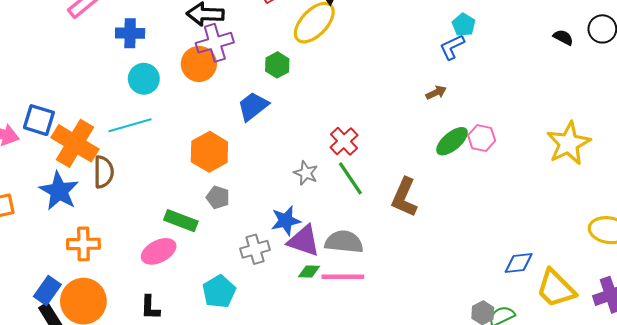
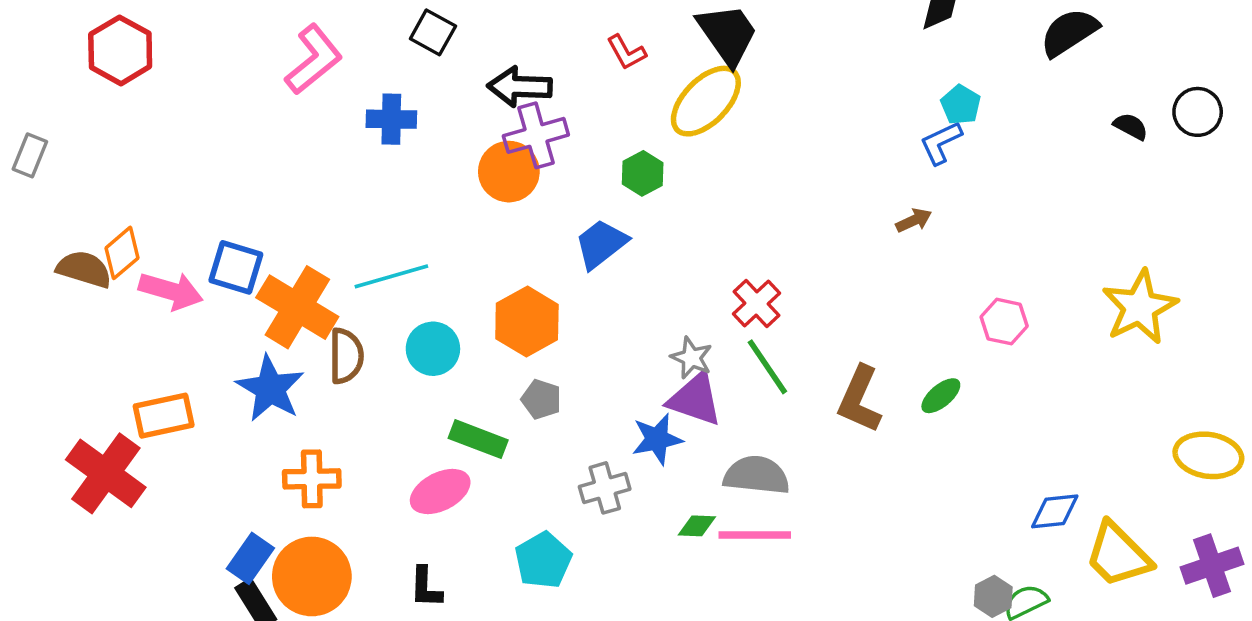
cyan circle: (144, 79) -> (433, 349), moved
pink hexagon: (482, 138) -> (1004, 322), moved
green ellipse: (452, 141) -> (941, 396), moved, size x0.7
purple triangle: (304, 241) -> (695, 399), moved

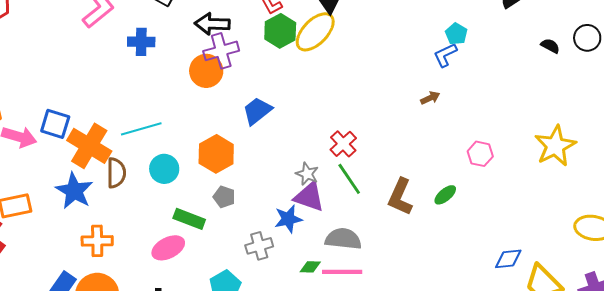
green hexagon: (643, 173) -> (280, 31), moved, size x1.4

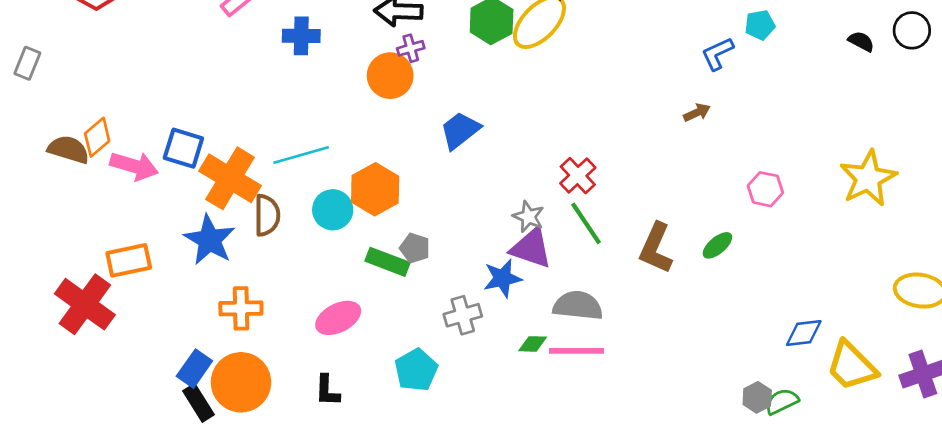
cyan pentagon: (456, 34) -> (760, 25), moved, turned 30
purple cross: (221, 51) -> (411, 48), size x0.6
orange hexagon: (216, 154) -> (375, 189), moved
green rectangle: (189, 219) -> (387, 262), moved

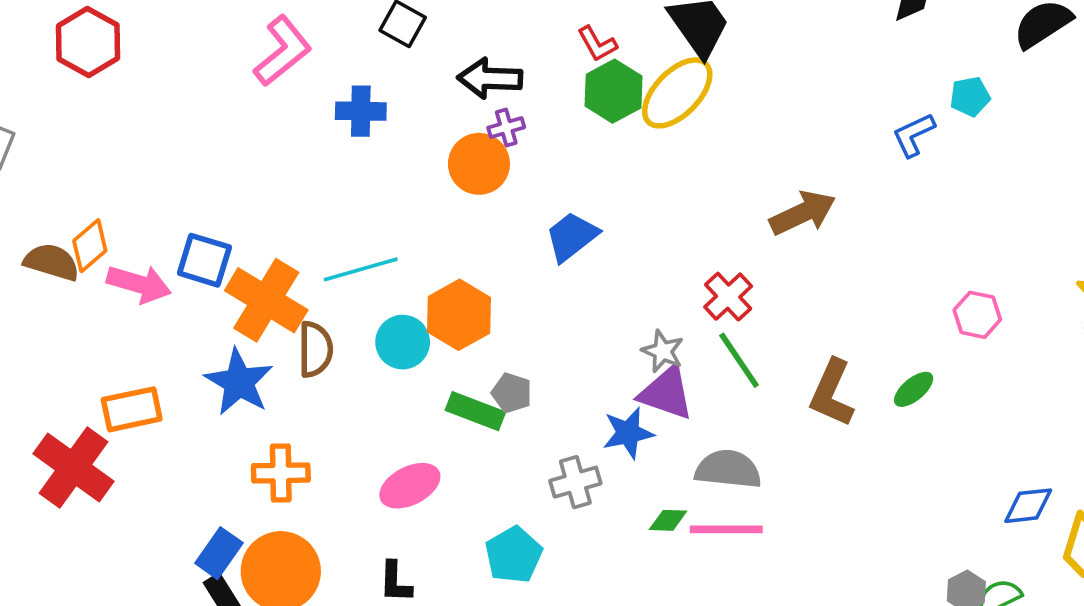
brown arrow: (697, 113) -> (803, 213), moved, size x1.8

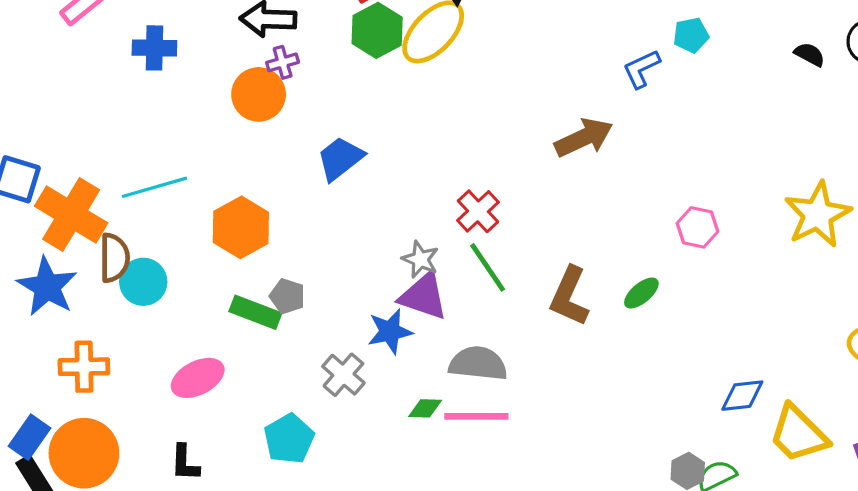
brown arrow: (803, 213) -> (584, 138), moved
cyan circle: (403, 342) -> (143, 282), moved
gray cross: (575, 482) -> (343, 375), turned -33

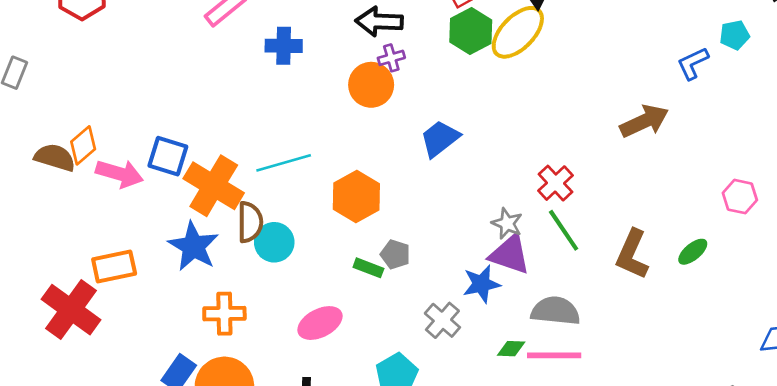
green rectangle: (255, 312) -> (368, 268), size x0.7

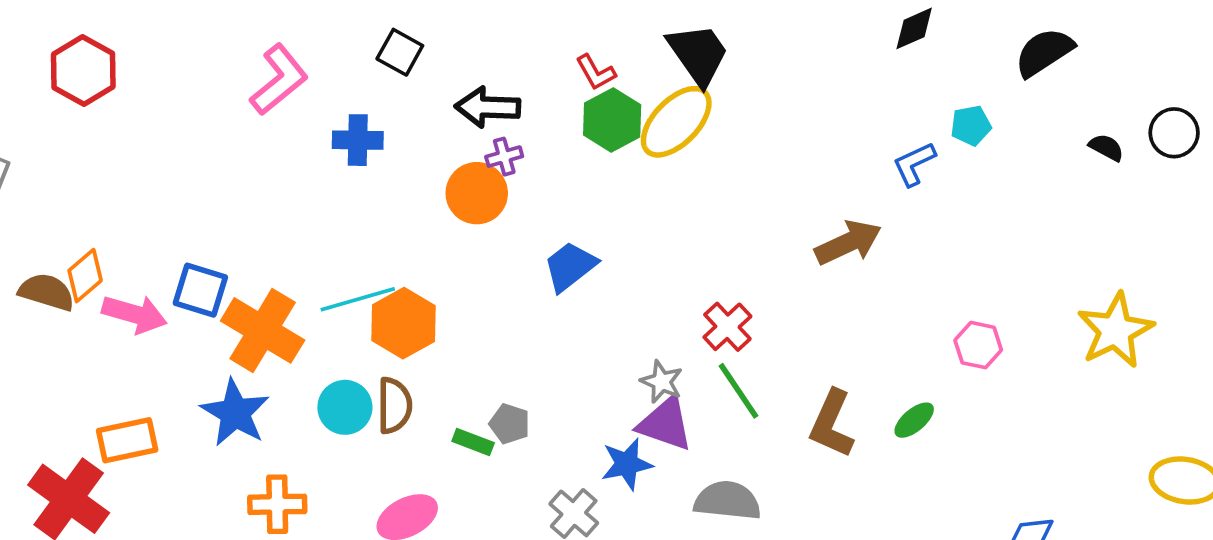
orange hexagon: (356, 197) -> (404, 323), moved
brown semicircle: (250, 222) -> (394, 405), moved

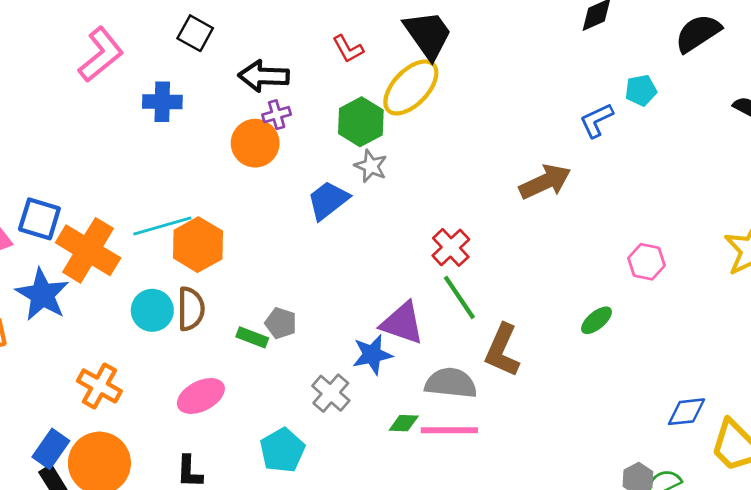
green hexagon: (612, 120) -> (361, 122), moved
gray star: (662, 382) -> (371, 166), moved
blue star: (235, 413) -> (42, 295), moved
brown L-shape: (832, 424) -> (502, 350), moved
orange cross: (277, 504) -> (99, 386), turned 30

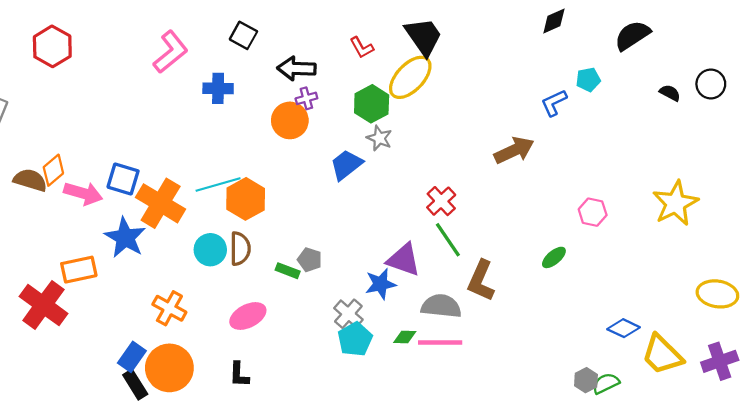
blue diamond: (687, 412) -> (624, 328), turned 32
cyan pentagon: (282, 450) -> (355, 339), moved

